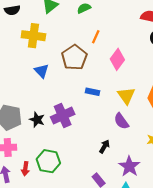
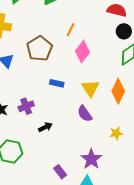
orange line: (96, 37) -> (71, 30), moved
purple cross: (63, 116) -> (26, 106), size x0.7
black arrow: (104, 146) -> (45, 127), moved, turned 32

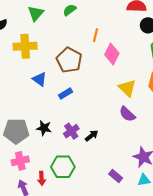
blue rectangle: (57, 83) -> (66, 93), moved, turned -32
purple cross: (26, 106) -> (71, 131), moved

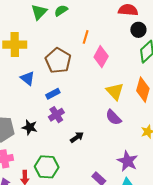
green triangle: (36, 13) -> (39, 12), moved
purple cross: (71, 131) -> (56, 115), moved

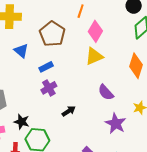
yellow triangle: (115, 91) -> (94, 56), moved, turned 48
black star: (30, 127) -> (22, 122), moved
purple star: (127, 161) -> (116, 123), moved

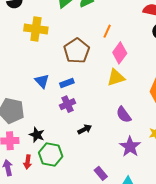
blue triangle: (21, 51) -> (42, 81), moved

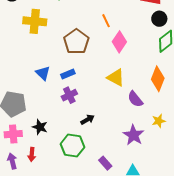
orange line: (107, 31) -> (106, 21), turned -48
yellow triangle: (116, 78) -> (116, 78), moved, turned 48
purple semicircle: (124, 115) -> (135, 99), moved
green hexagon: (51, 155) -> (73, 146), moved

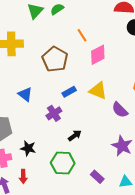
pink diamond: (119, 42) -> (98, 55), turned 35
blue rectangle: (68, 74) -> (69, 92), moved

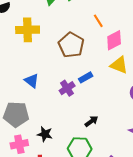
yellow triangle: (98, 91) -> (119, 65), moved
blue triangle: (25, 94) -> (32, 81), moved
purple cross: (54, 113) -> (67, 88), moved

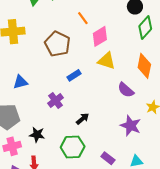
blue triangle: (32, 81) -> (20, 82), turned -49
purple cross: (67, 88) -> (55, 100), moved

